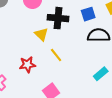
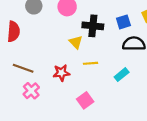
yellow line: (56, 55) -> (91, 63), turned -56
cyan rectangle: (101, 74) -> (122, 75), moved

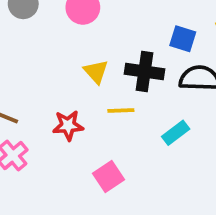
blue square: (123, 22) -> (183, 39), turned 32
black cross: (93, 26) -> (145, 71), moved

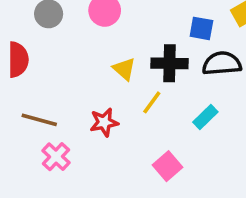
yellow line: (121, 110) -> (152, 102), turned -45
pink square: (108, 176) -> (168, 166), moved

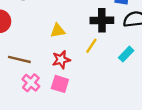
yellow triangle: (124, 69) -> (58, 31), moved, turned -49
pink square: (168, 166) -> (60, 84), moved, turned -30

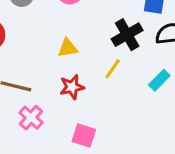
black cross: (102, 20) -> (127, 35), turned -30
pink square: (60, 84) -> (84, 135), moved

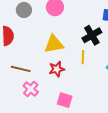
yellow triangle: (68, 48) -> (54, 44), size x1.5
yellow line: (113, 69) -> (83, 57), turned -32

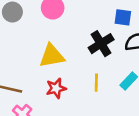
yellow line: (83, 57) -> (96, 83), moved

